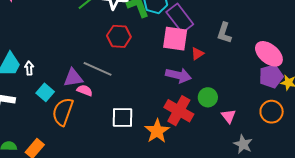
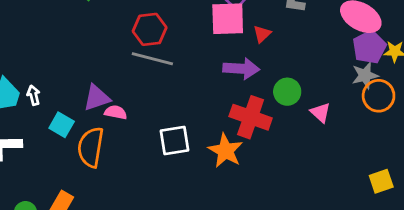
gray line: (98, 69) -> (152, 59), moved
gray star: (243, 144) -> (365, 75), moved, turned -30

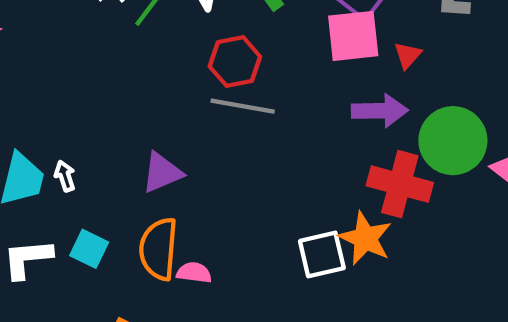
green circle: (287, 92) -> (453, 141), size x1.6
pink semicircle: (116, 112) -> (194, 273), moved
cyan square: (62, 125) -> (89, 249), moved
white square: (174, 140) -> (322, 255), moved

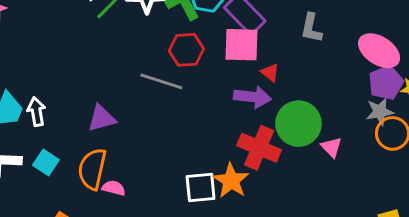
red triangle: (408, 55) -> (270, 73), moved, turned -42
red hexagon: (235, 62) -> (186, 50), moved
white arrow: (65, 176) -> (36, 112), size x1.4

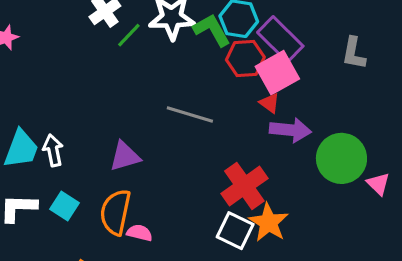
pink square: (241, 45) -> (277, 73), turned -30
red hexagon: (186, 50) -> (245, 59), moved
red triangle: (270, 73) -> (269, 103), moved
red cross: (259, 148) -> (244, 186), moved, turned 33
white square: (201, 188) -> (235, 231), turned 32

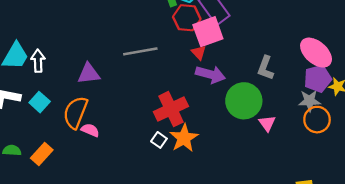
gray L-shape: (354, 53) -> (265, 68), moved
gray line: (190, 115) -> (140, 51), turned -36
white square: (235, 231) -> (159, 140), size x0.6

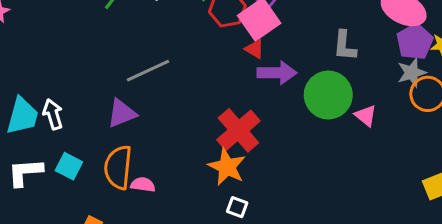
gray line: (140, 51) -> (148, 71), moved
orange star: (184, 138) -> (227, 167), moved
white square: (159, 140) -> (237, 207), moved

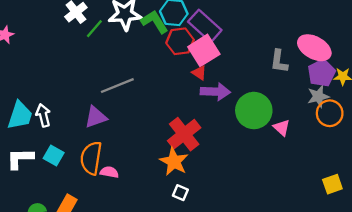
gray L-shape: (345, 46) -> (279, 61), moved

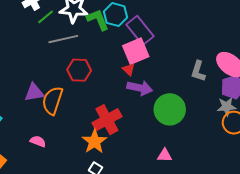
red hexagon: (180, 41) -> (79, 70), moved
gray line: (117, 86) -> (63, 39), moved
pink triangle: (282, 128) -> (165, 155), moved, turned -49
orange semicircle: (91, 158) -> (52, 101), moved

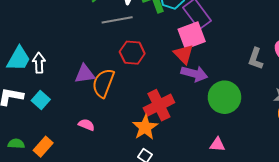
red triangle: (129, 70) -> (184, 54), size x1.5

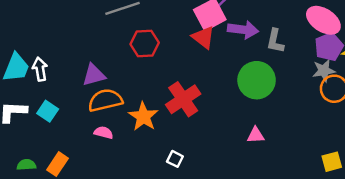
gray L-shape: (256, 59) -> (275, 41), moved
purple arrow: (194, 74) -> (243, 30), moved
orange semicircle: (103, 83) -> (105, 100), moved, turned 64
orange star: (145, 127) -> (143, 117), moved

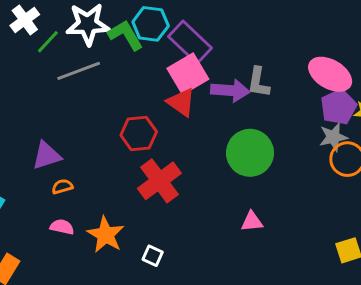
gray L-shape: (275, 41) -> (258, 82), moved
red hexagon: (145, 43) -> (139, 133), moved
orange semicircle: (105, 100) -> (62, 186), size x0.5
orange star: (143, 117) -> (106, 235), moved

